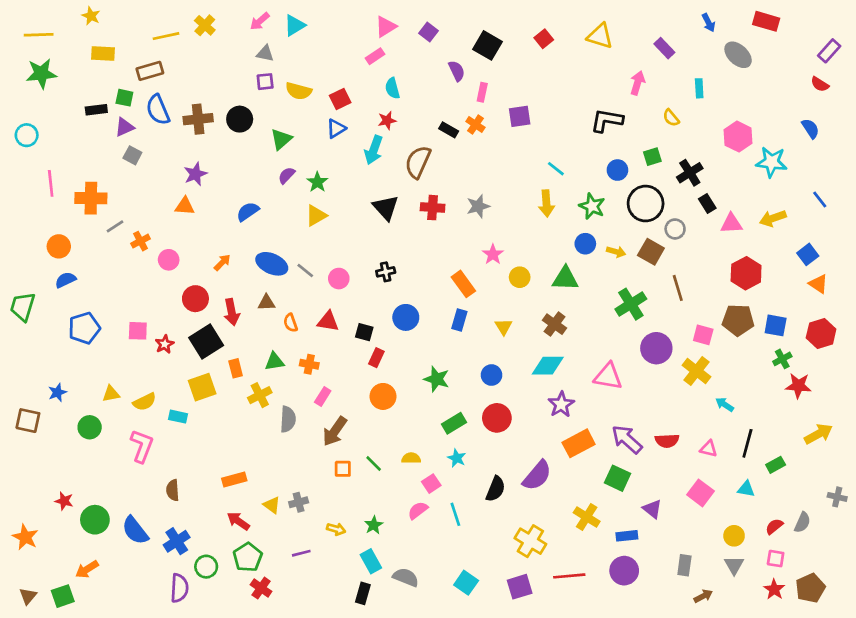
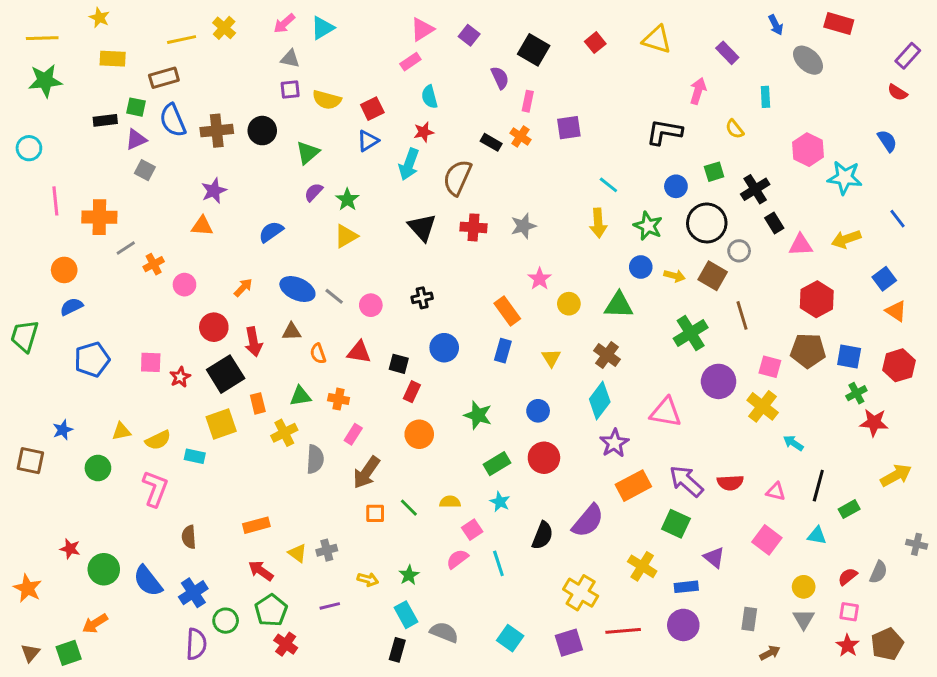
cyan diamond: (548, 366) -> (600, 401), turned -52

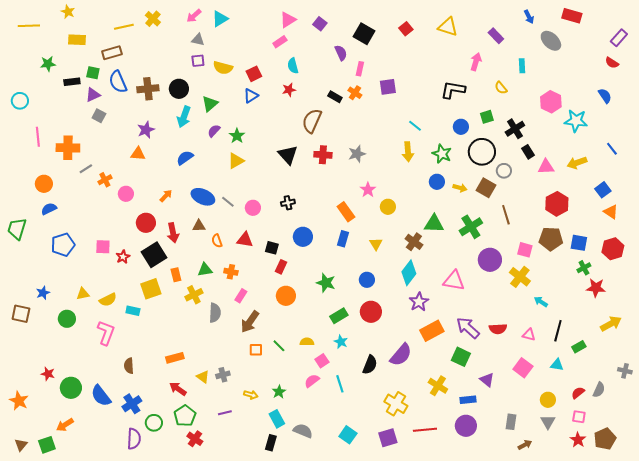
green star: (45, 81) -> (48, 64), moved, size x0.7
cyan arrow: (409, 164) -> (184, 117), moved
green triangle: (619, 305) -> (434, 224), moved

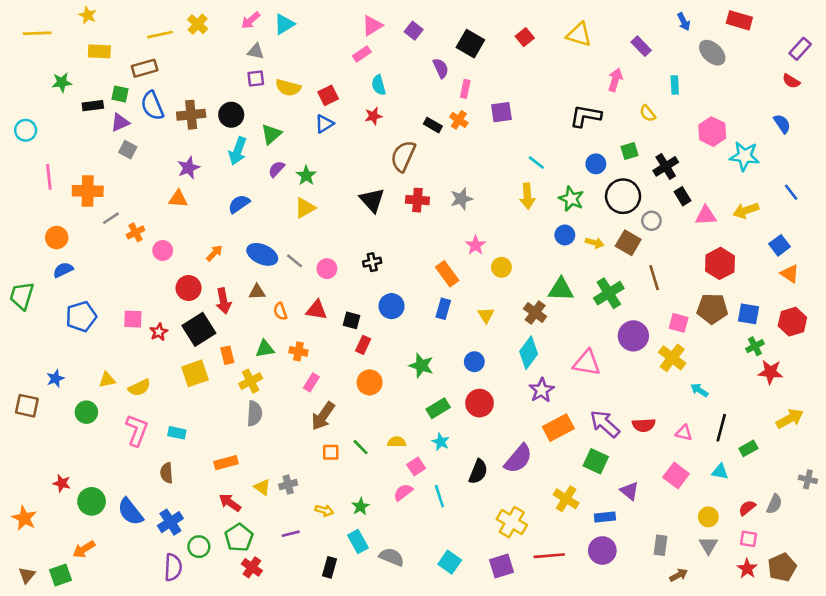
cyan rectangle: (133, 311) -> (177, 433), moved
gray semicircle: (215, 313) -> (254, 413), moved
black rectangle: (271, 443) -> (329, 567), moved

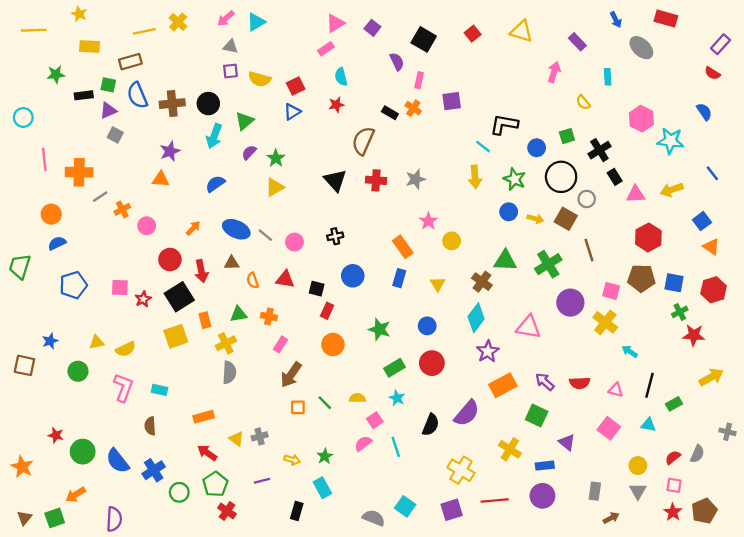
black L-shape: (586, 116) -> (504, 124), moved
purple arrow: (605, 424) -> (545, 382), size x0.7
gray semicircle: (392, 557) -> (374, 518), moved
purple semicircle: (173, 567) -> (114, 519), moved

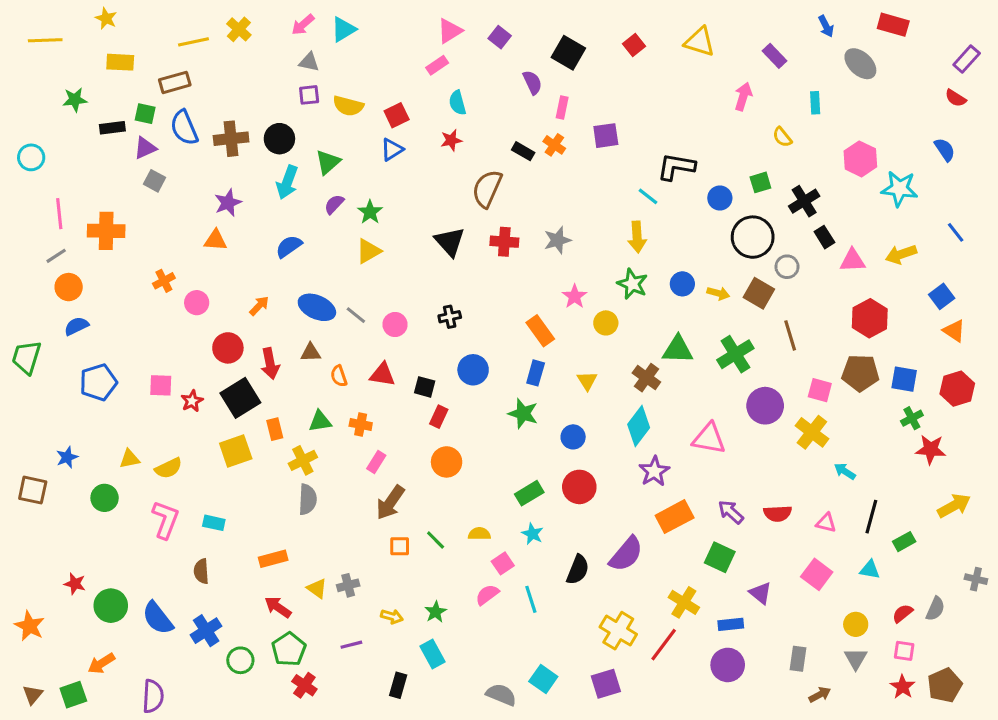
green star: (514, 179) -> (632, 284), moved
gray line: (100, 197) -> (56, 256), moved
green star: (379, 329) -> (523, 414), moved
red line: (495, 500) -> (664, 645), moved, turned -48

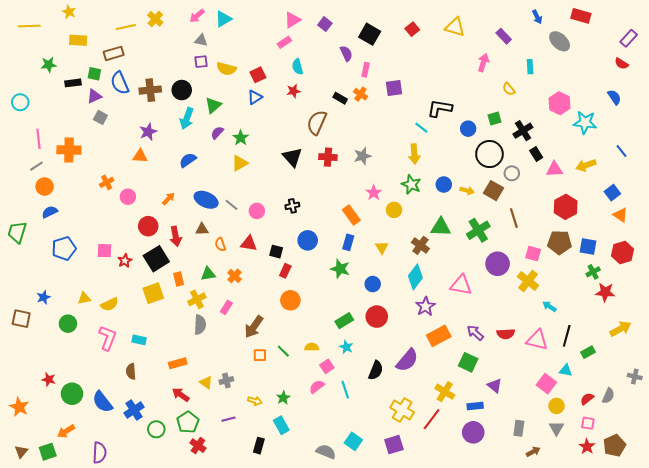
orange cross: (361, 424) -> (235, 276), turned 32
pink rectangle: (376, 462) -> (226, 307), moved
pink triangle: (826, 523) -> (537, 340), size x1.6
pink square: (817, 574) -> (546, 384), moved

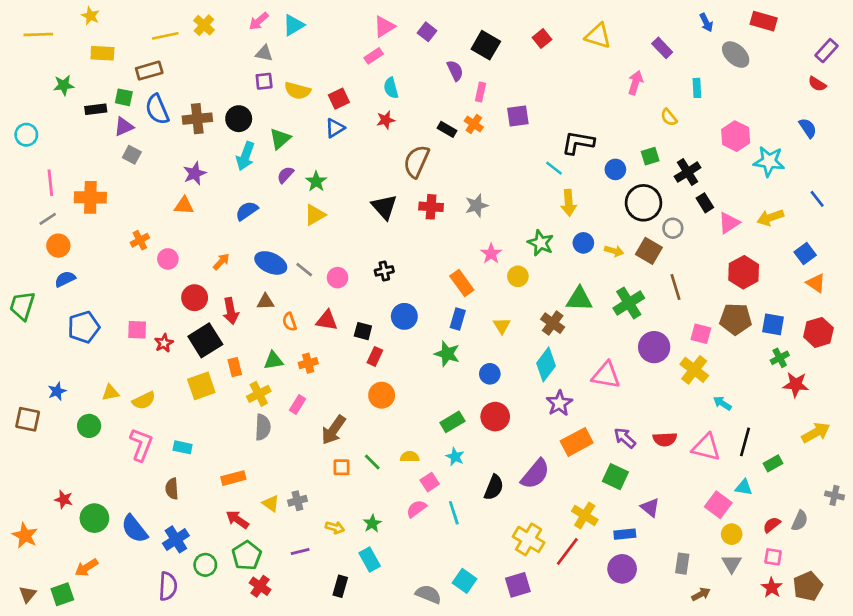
yellow arrow: (414, 154) -> (569, 203), moved
pink triangle: (554, 169) -> (729, 223), turned -30
orange cross: (235, 276) -> (308, 363), turned 32
purple semicircle: (99, 453) -> (168, 586), moved

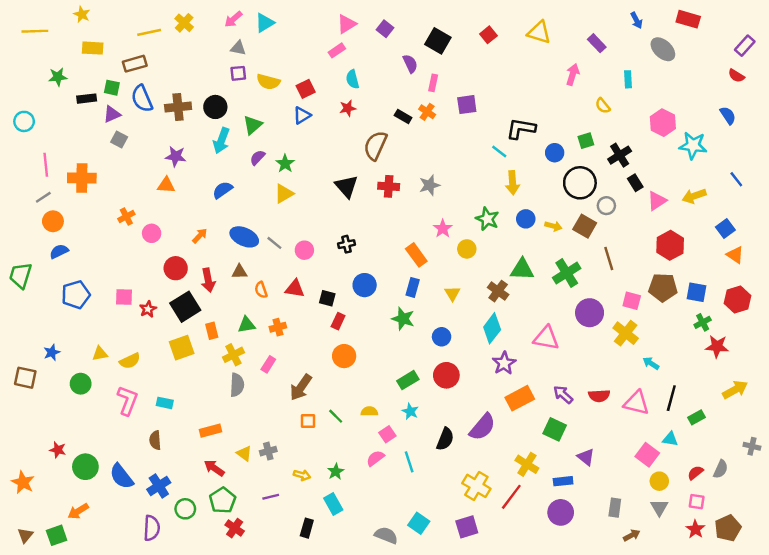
purple star: (195, 173) -> (176, 156), turned 30

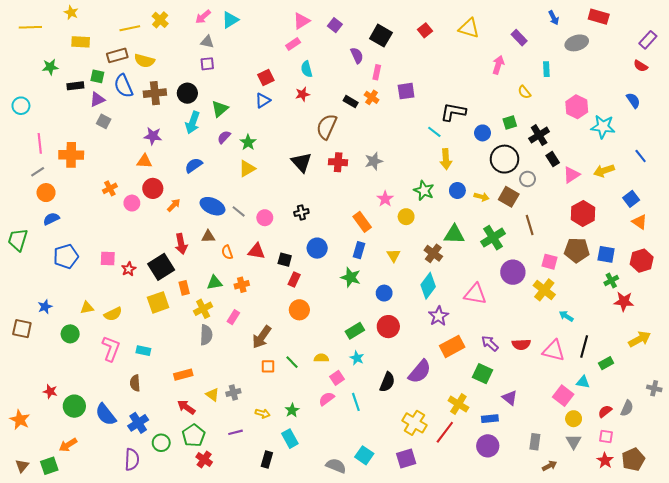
gray ellipse: (663, 49) -> (577, 43), turned -60
yellow semicircle: (268, 82) -> (144, 61), moved
red circle: (176, 268) -> (153, 188), moved

